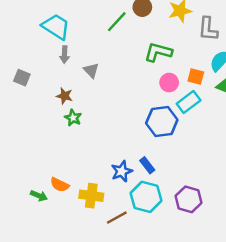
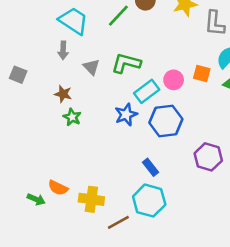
cyan trapezoid: (56, 27) -> (73, 21), moved
green L-shape: (158, 52) -> (126, 63), moved
cyan rectangle: (189, 102) -> (147, 91), moved
blue star: (122, 171) -> (126, 115), moved
purple hexagon: (189, 199) -> (208, 157), moved

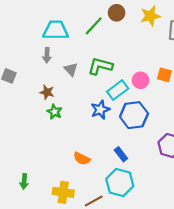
cyan trapezoid: (73, 21) -> (56, 30), turned -32
orange semicircle: (58, 188) -> (82, 159), moved
green arrow: (36, 199) -> (24, 181), turned 72
yellow cross: (91, 199) -> (63, 192), moved

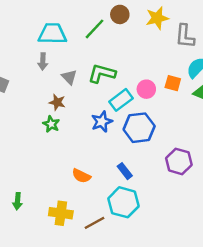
brown star: (47, 92) -> (57, 102), moved

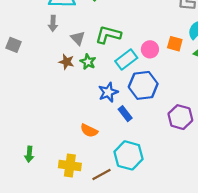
blue star: (102, 122) -> (108, 92), moved
green star: (51, 124) -> (88, 62), moved
blue rectangle: (125, 171) -> (125, 114), moved

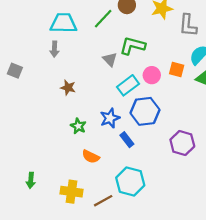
green L-shape: (108, 35) -> (133, 46), moved
gray triangle: (78, 38) -> (110, 59), moved
green star: (88, 62) -> (78, 126), moved

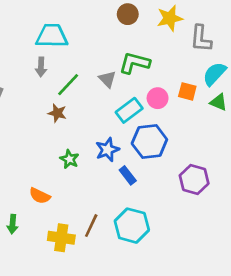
green line: (103, 19) -> (68, 85), moved
orange semicircle: (91, 157) -> (40, 196), moved
brown line: (103, 201) -> (91, 226), moved, turned -36

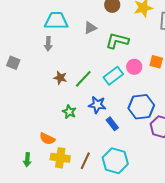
gray triangle: (107, 79) -> (90, 28), moved, turned 48
green line: (68, 85) -> (83, 79), moved
blue hexagon: (149, 142) -> (141, 107), moved
blue star: (107, 150) -> (97, 105), turned 30
yellow cross: (61, 238) -> (60, 158), moved

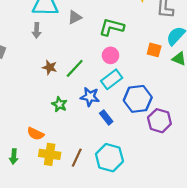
gray triangle: (90, 28) -> (75, 17), moved
pink circle: (134, 67) -> (111, 55), moved
cyan rectangle: (113, 76) -> (112, 79), moved

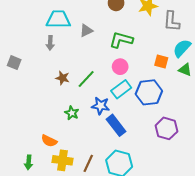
blue hexagon: (138, 99) -> (149, 92), moved
blue rectangle: (106, 117) -> (116, 125), size x1.5

